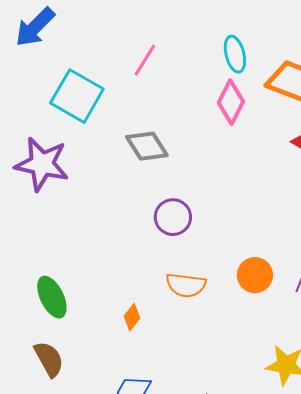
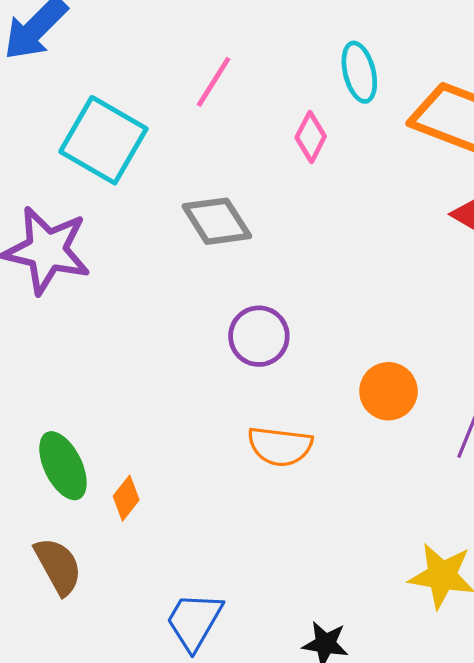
pink diamond: (231, 102) -> (311, 137), moved, size x0.7
orange circle: (255, 275) -> (388, 391), moved
orange diamond: (132, 317) -> (126, 498), moved

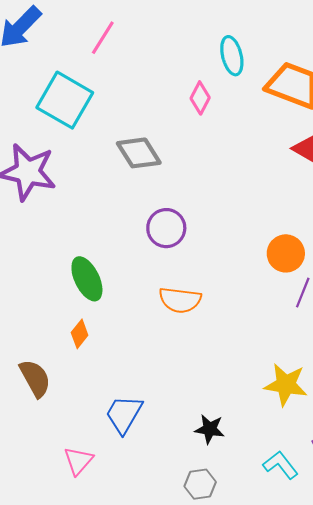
pink line: (214, 82) -> (103, 38), moved
orange circle: (388, 391) -> (286, 253), moved
green ellipse: (63, 466) -> (87, 279), moved

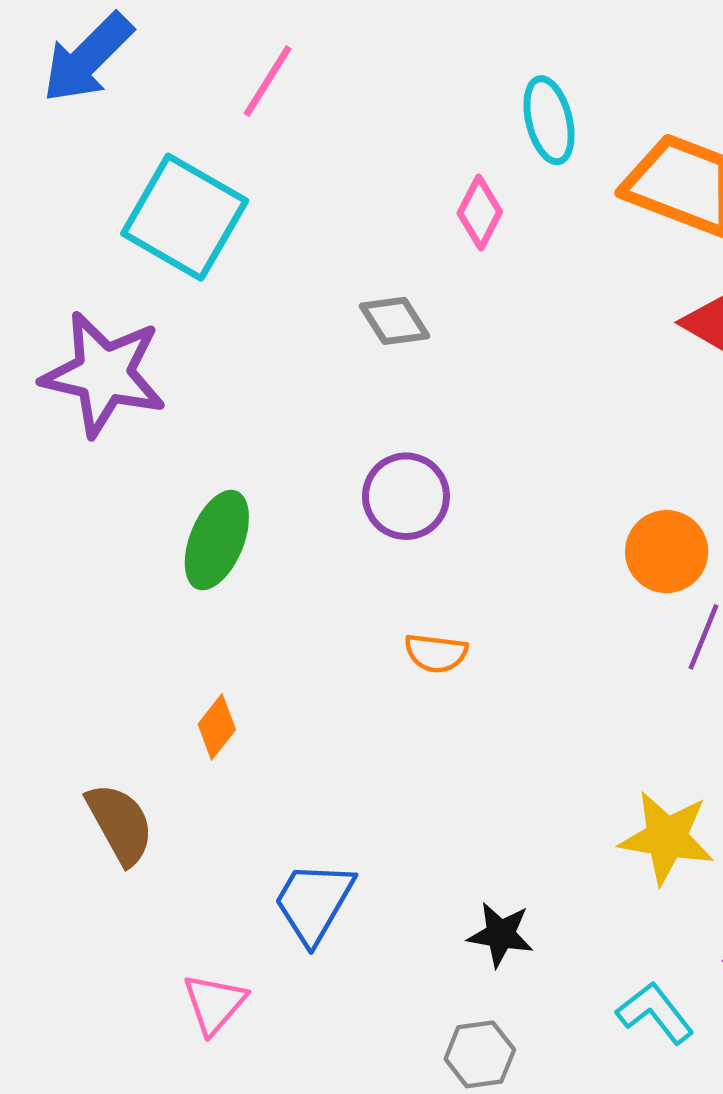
gray diamond: (139, 153) -> (394, 321), moved, size x0.7
green ellipse: (87, 279) -> (217, 540), moved, turned 48
orange semicircle: (180, 300) -> (436, 653), size x0.7

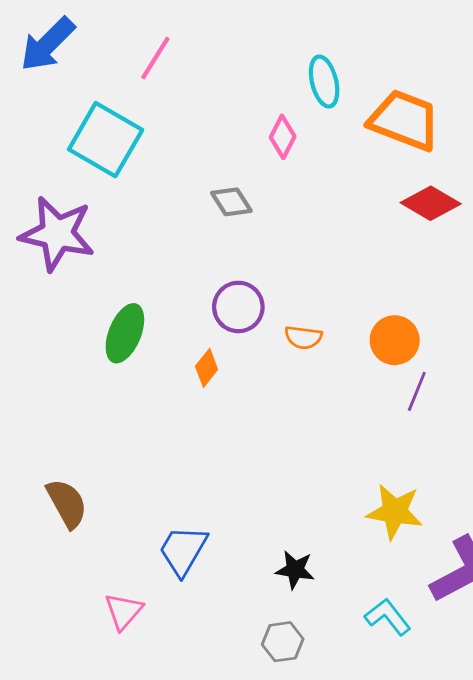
orange semicircle: (436, 653) -> (303, 337), moved
orange diamond: (217, 727) -> (207, 368), moved

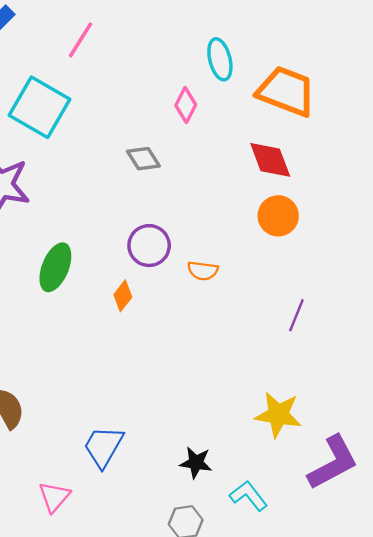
red diamond: (431, 203) -> (270, 160), moved, turned 39
orange circle: (395, 340) -> (278, 216), moved
cyan L-shape: (388, 617) -> (248, 496), moved

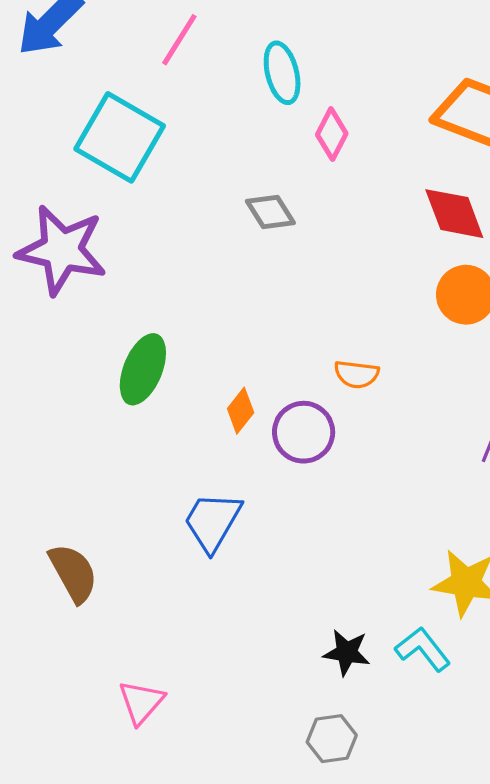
cyan ellipse: (220, 59) -> (282, 73), moved
purple circle: (149, 246) -> (304, 432), moved
blue trapezoid: (103, 447) -> (212, 522), moved
cyan L-shape: (248, 496) -> (423, 649), moved

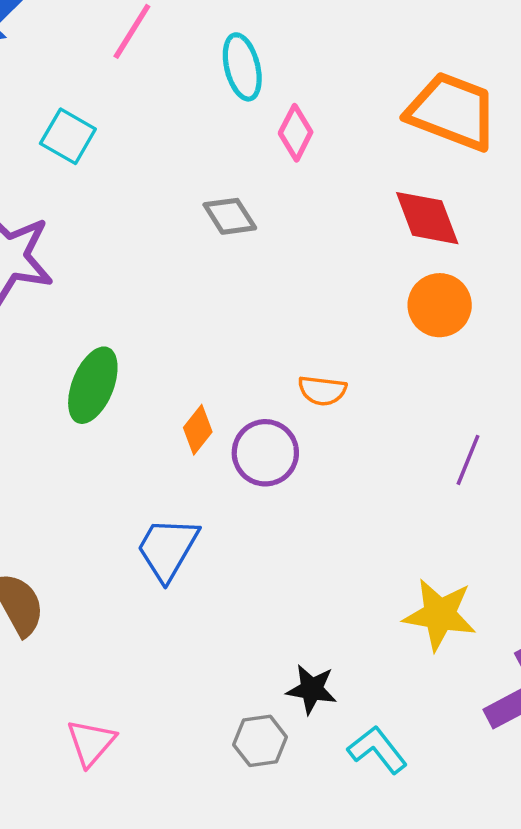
cyan square: (120, 137) -> (68, 136), size x0.6
cyan L-shape: (423, 649) -> (377, 750), moved
gray hexagon: (332, 739) -> (260, 741), moved

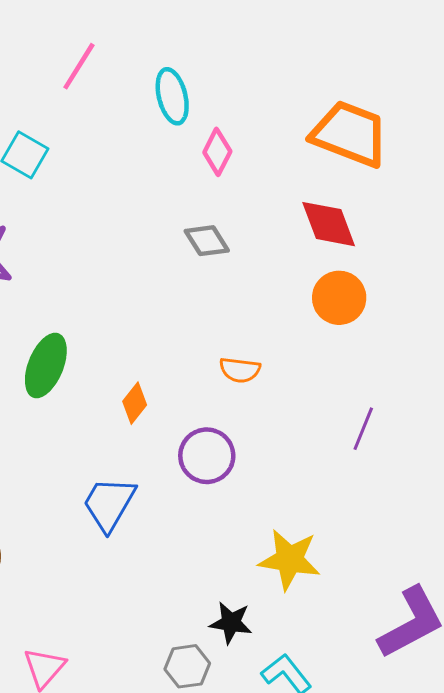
gray diamond: (230, 216) -> (207, 241), moved
purple circle: (265, 453) -> (207, 456), moved
yellow star: (440, 615) -> (290, 560), moved

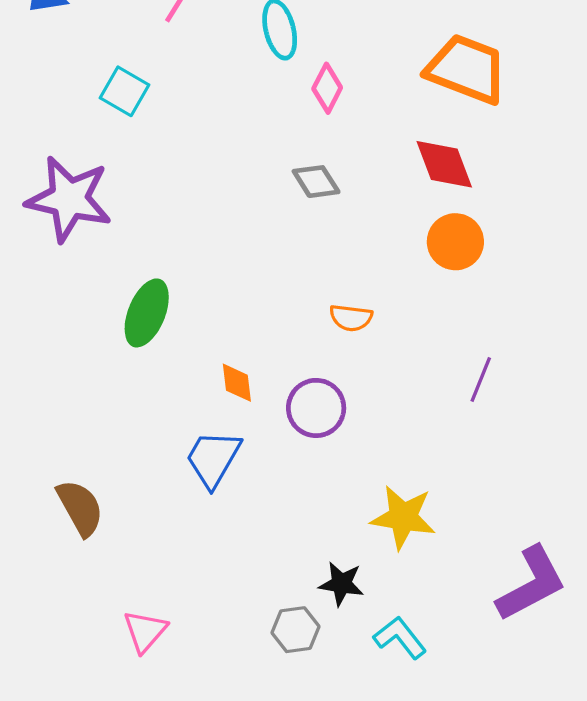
orange diamond: (135, 403) -> (237, 383), moved, turned -45

